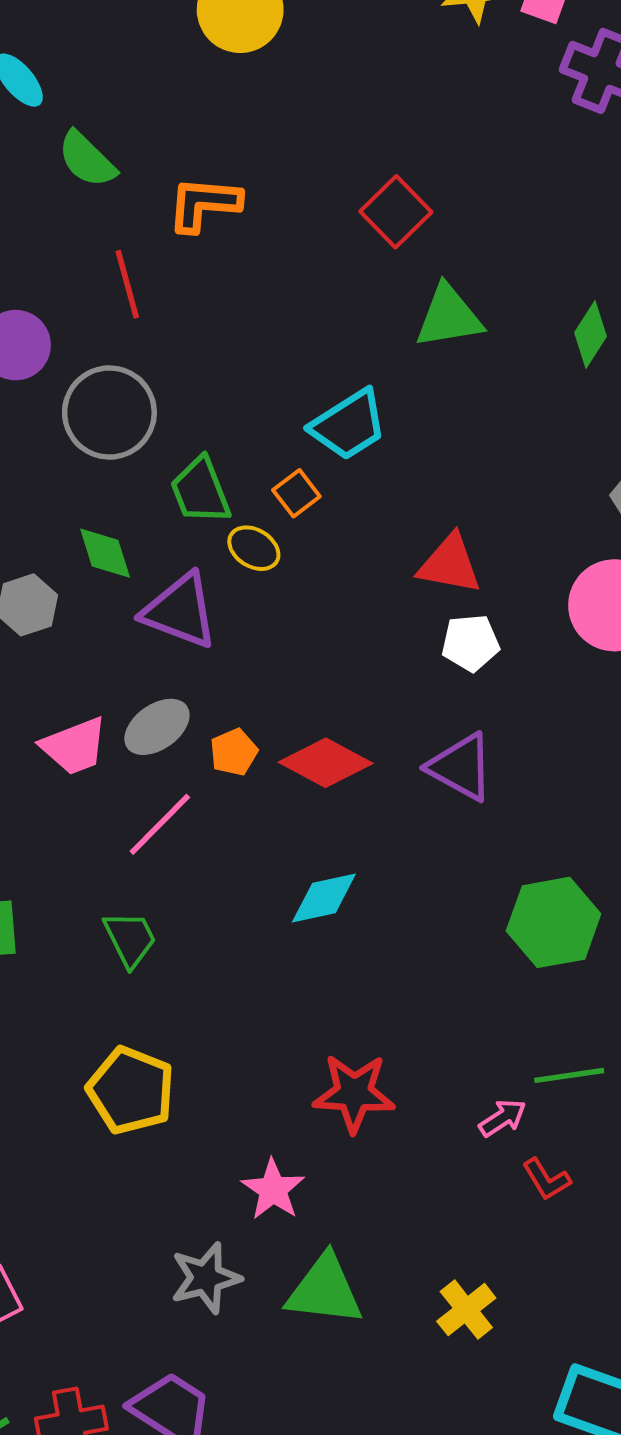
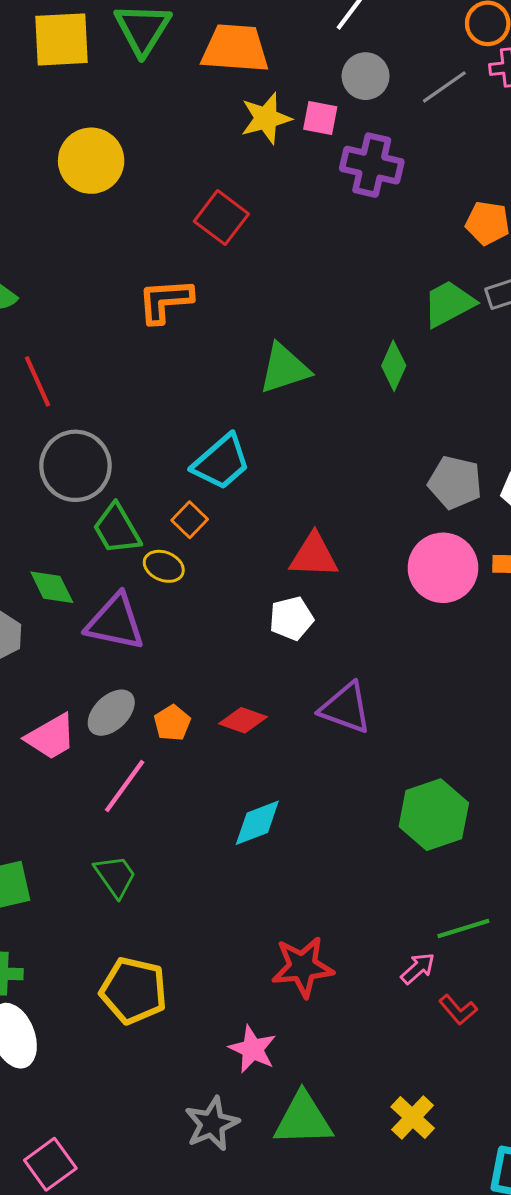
orange L-shape: (204, 204) -> (165, 301), moved
red square: (396, 212) -> (221, 218), moved
gray circle: (109, 413) -> (75, 466), moved
white pentagon: (470, 643) -> (291, 618), moved
red diamond: (326, 763) -> (243, 720), size x0.7

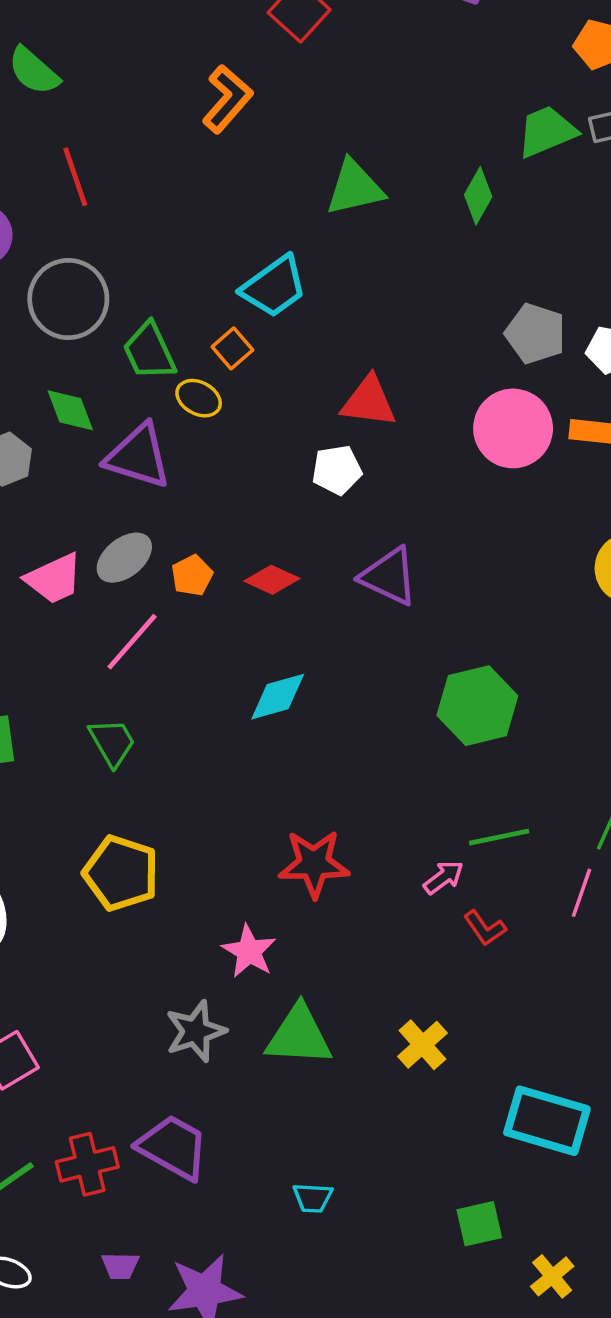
orange L-shape: (165, 301) -> (227, 99), turned 130
gray circle: (75, 466) -> (68, 299), moved

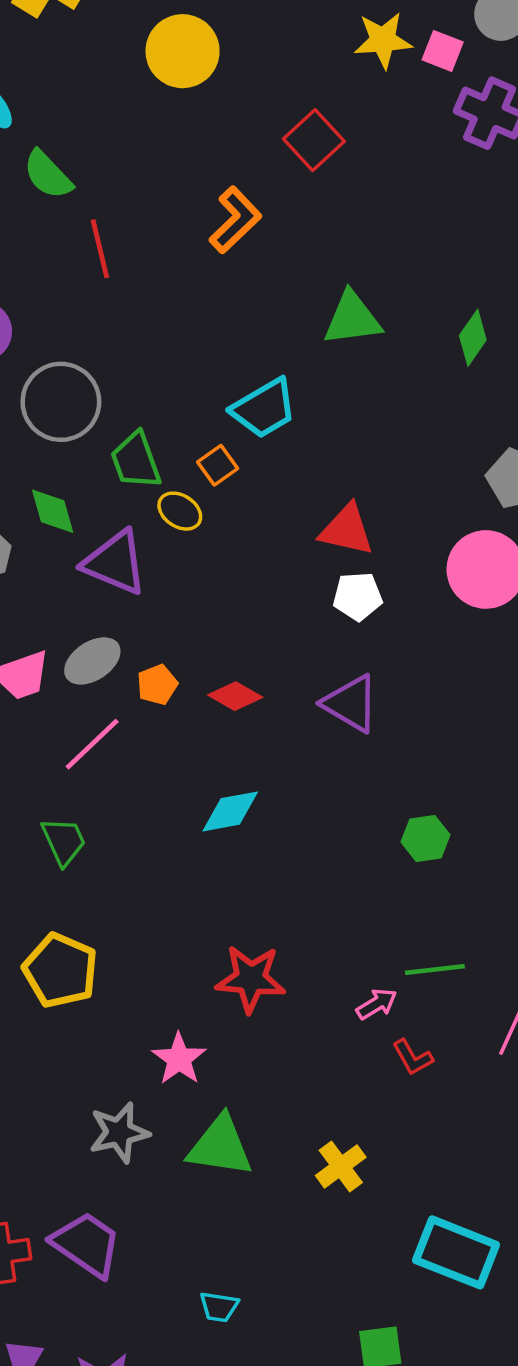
red line: (75, 177) -> (100, 249), moved
white pentagon: (337, 470) -> (358, 596), moved
green hexagon: (477, 706) -> (426, 838), size x0.6

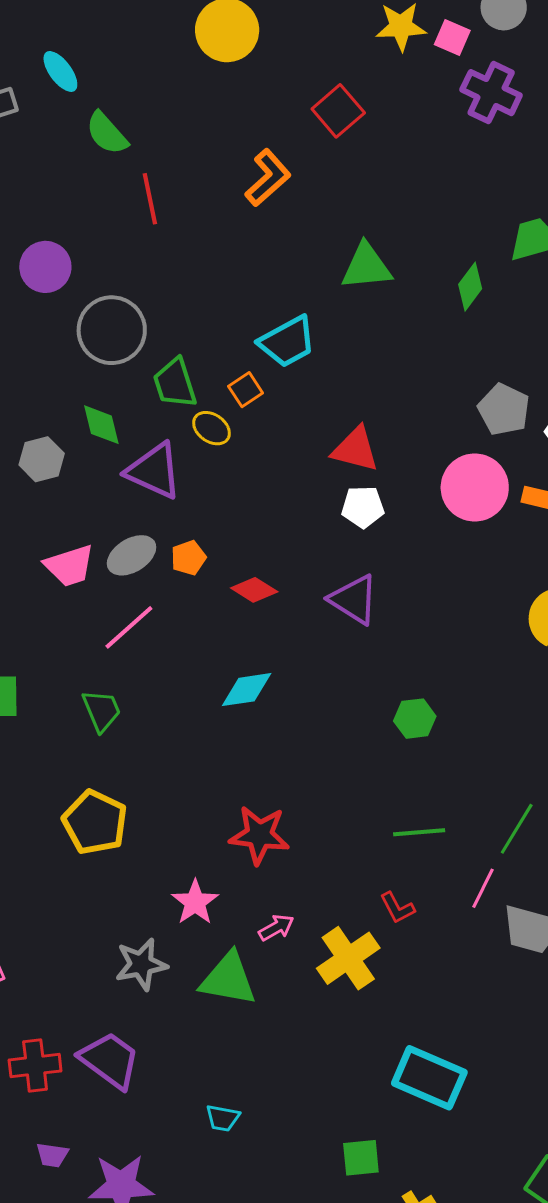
orange pentagon: (157, 685) -> (188, 558), moved
pink arrow: (377, 1004) -> (276, 928), moved
yellow cross: (341, 1166) -> (348, 958), moved, size x1.4

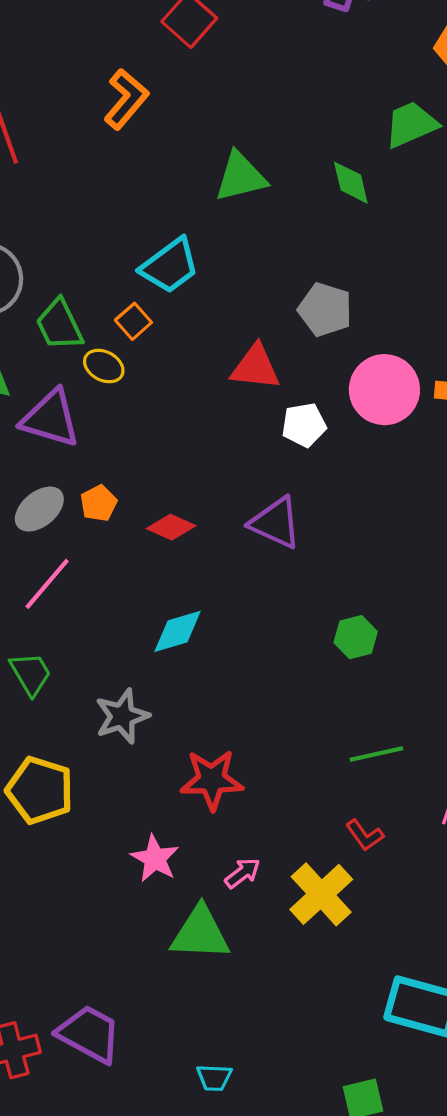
green diamond: (470, 287) -> (351, 183), turned -42
gray pentagon: (504, 409) -> (325, 310), moved
white pentagon: (363, 507) -> (304, 425), moved
gray star: (141, 964) -> (122, 716), moved

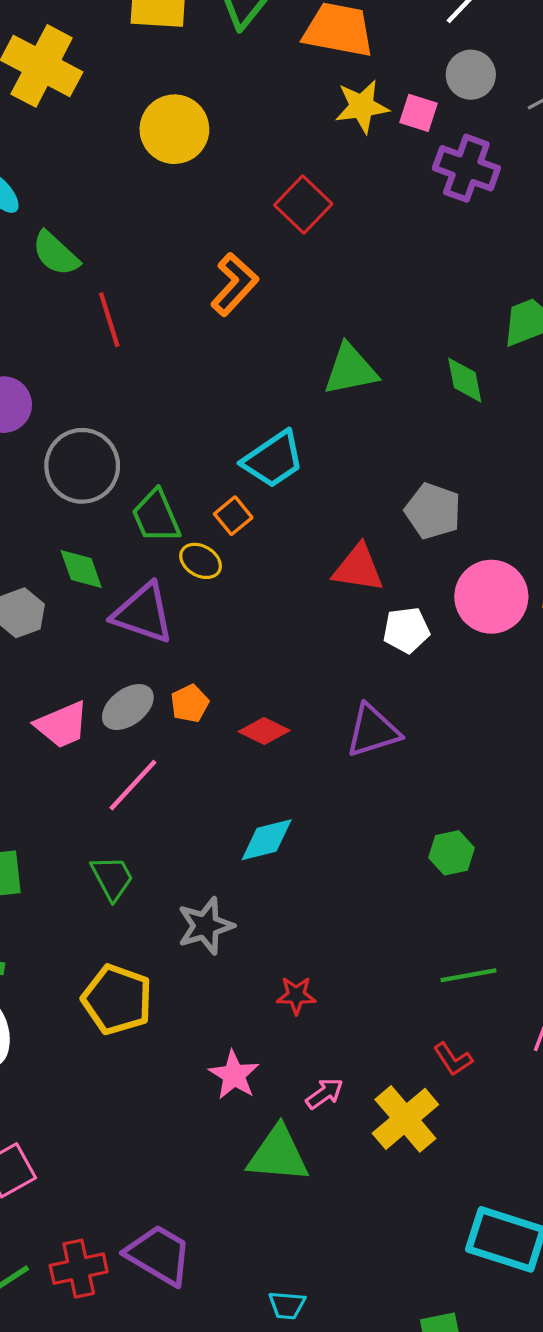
purple triangle: (275, 523) -> (373, 731), turned -44
red star: (212, 780) -> (296, 995), size x0.6

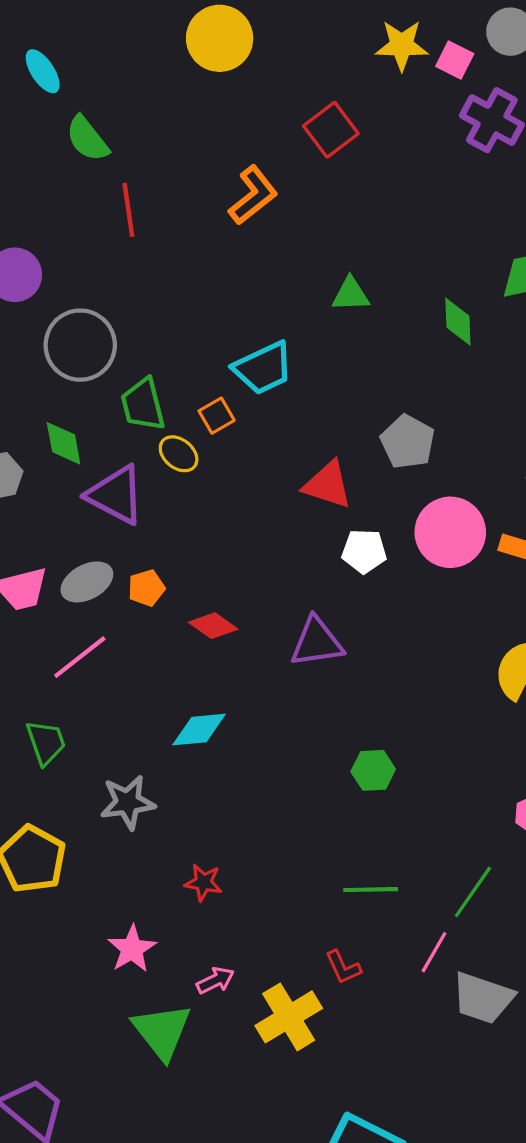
green triangle: (350, 370) -> (351, 294), size x0.7
green triangle: (278, 1154) -> (162, 1031), turned 38

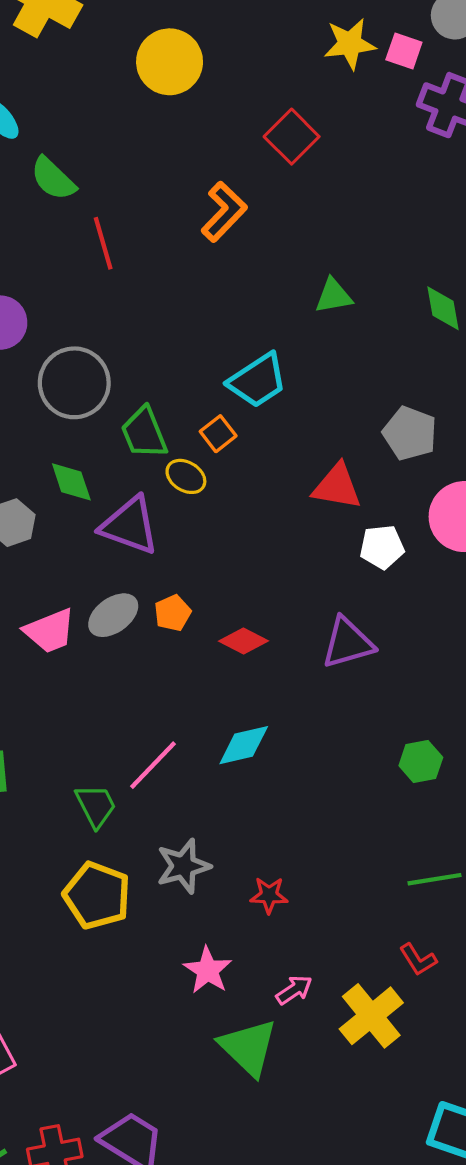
pink line: (80, 657) -> (153, 765), moved
green trapezoid: (46, 742) -> (96, 806), moved
gray star: (128, 802) -> (183, 866), moved

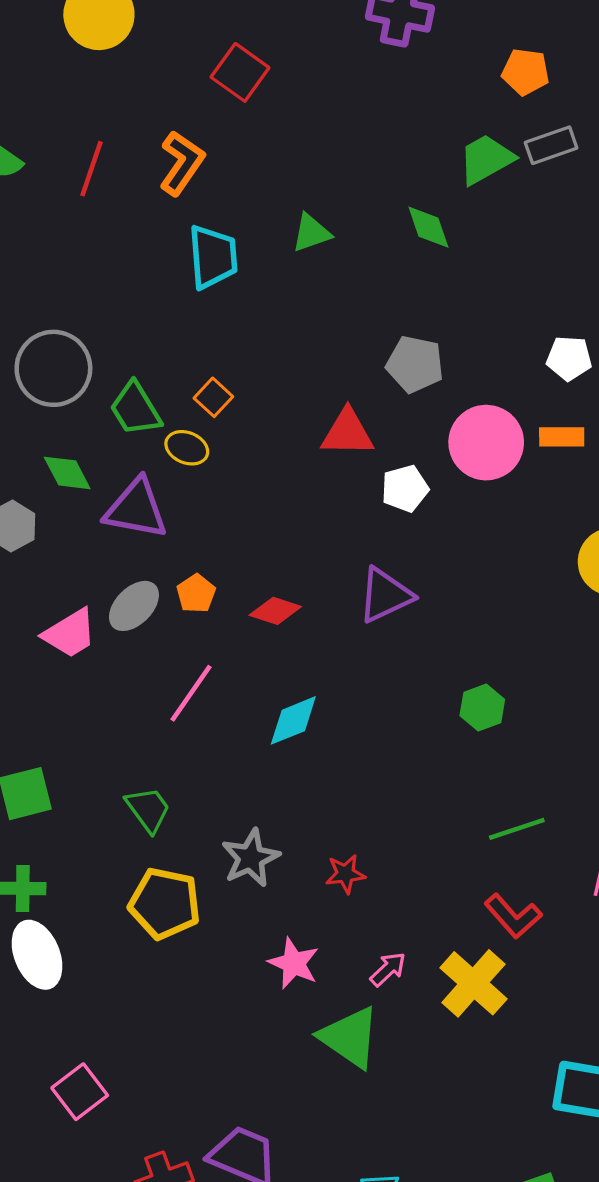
red line: (103, 243) -> (92, 169), moved, turned 44
cyan trapezoid: (258, 380) -> (213, 257), moved, turned -52
pink line: (153, 765) -> (191, 693), moved
red L-shape: (418, 959) -> (513, 916), size x1.4

